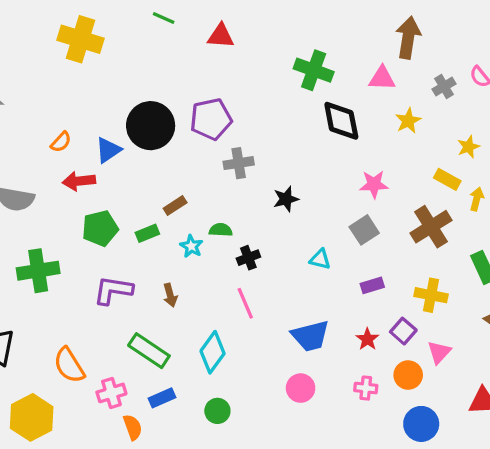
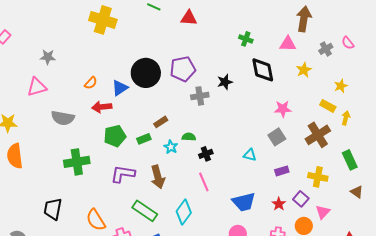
green cross: (314, 70) -> (246, 39), size x0.6
black star: (286, 199) -> (225, 82), moved
brown arrow: (170, 295) -> (158, 177), size x1.6

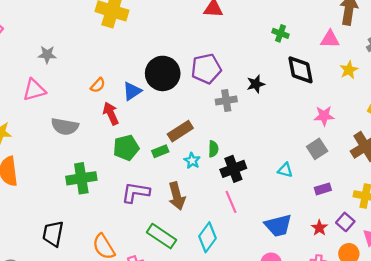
red arrow: (102, 107) -> (111, 113), turned 72
brown rectangle: (161, 122) -> (180, 131), size x1.5
green semicircle: (189, 137) -> (213, 149), turned 88
black cross: (206, 154) -> (233, 169), size x1.5

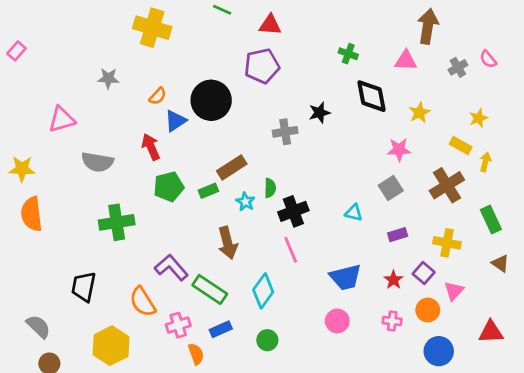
gray star: (47, 55) -> (108, 78), moved
purple pentagon: (206, 69) -> (262, 66), moved
yellow star: (349, 70) -> (420, 113), moved
orange semicircle: (98, 85) -> (158, 96), moved
purple L-shape: (136, 192) -> (171, 268), moved, turned 40

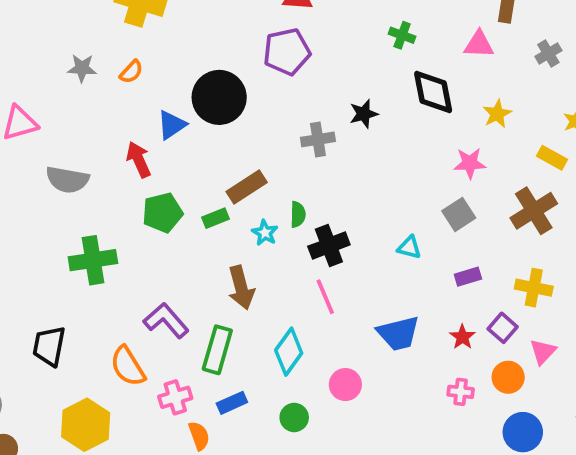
orange semicircle: (158, 96) -> (131, 72), moved
green rectangle: (210, 289) -> (217, 350), turned 72
pink circle: (337, 321) -> (345, 385), moved

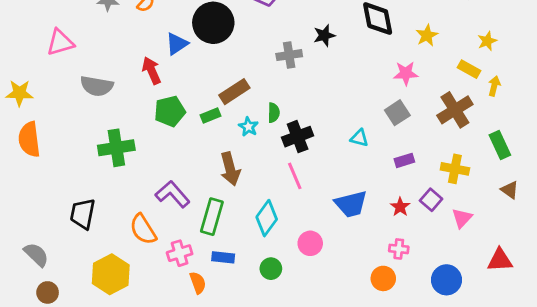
orange circle: (508, 377) -> (383, 278), moved
blue rectangle: (232, 403) -> (223, 257), turned 30

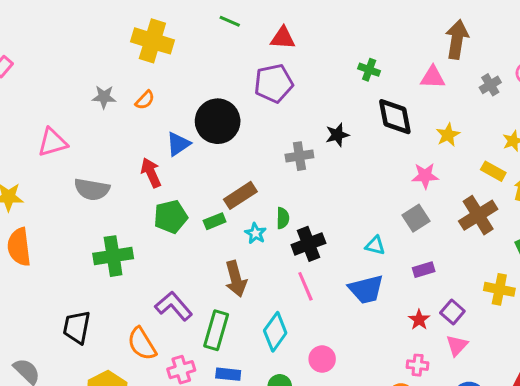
yellow cross: (455, 169) -> (499, 289), moved
blue trapezoid: (351, 204) -> (366, 289), moved
pink triangle: (462, 218) -> (457, 345), moved

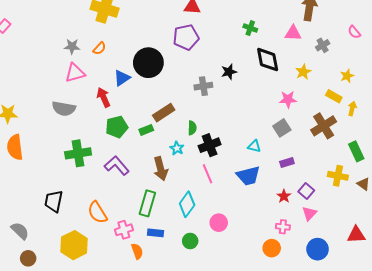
gray cross: (490, 85) -> (323, 45), moved
pink triangle: (52, 142) -> (75, 73), moved
cyan star: (255, 233) -> (177, 148), moved
purple L-shape: (174, 306) -> (117, 166), moved

